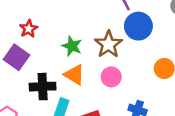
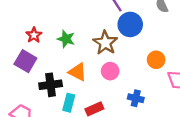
green star: (72, 46) -> (66, 39), moved

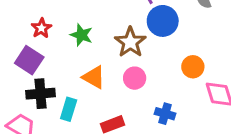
black cross: (51, 85) -> (40, 94), moved
cyan rectangle: (69, 103) -> (69, 109), moved

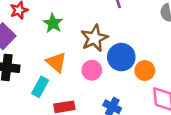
blue circle: (163, 21) -> (121, 57), moved
cyan rectangle: (69, 109) -> (40, 87), moved

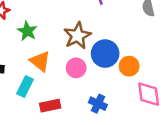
green star: (53, 23) -> (27, 31), moved

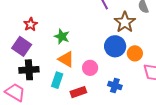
green star: (27, 31) -> (62, 36), moved
brown star: (77, 36) -> (125, 22), moved
pink circle: (76, 68) -> (90, 68), moved

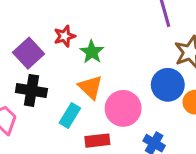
red star: (31, 24) -> (65, 36), moved
pink circle: (90, 68) -> (123, 108), size x1.5

